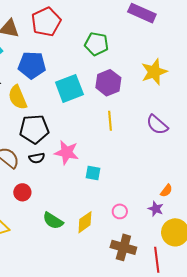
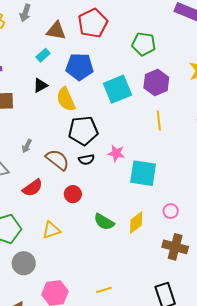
pink star: (67, 152) -> (116, 153), size x0.7
cyan square: (93, 173) -> (143, 173), size x1.8

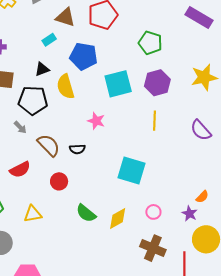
black pentagon: (83, 131) -> (33, 100), moved
gray arrow: (27, 146) -> (20, 127), turned -80
pink star: (116, 153) -> (96, 121), moved

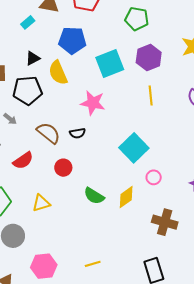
cyan rectangle: (49, 40) -> (28, 22), moved
pink star: (96, 121) -> (93, 103), size x1.4
gray arrow: (20, 127) -> (10, 119), moved
cyan square: (131, 171) -> (134, 148), turned 36
pink circle: (153, 212) -> (154, 177), moved

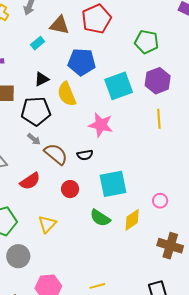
gray arrow: (10, 119) -> (34, 139), moved
cyan square: (134, 148) -> (113, 184), moved, turned 32
yellow triangle: (41, 203) -> (47, 224), turned -30

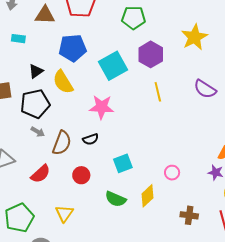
cyan rectangle: (38, 43) -> (18, 39), moved, turned 56
brown semicircle: (56, 154) -> (62, 143), turned 80
cyan square: (113, 184) -> (123, 163), size x0.7
brown cross: (170, 246) -> (189, 215), size x0.7

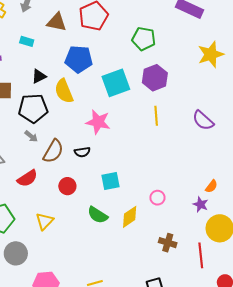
yellow star: (194, 37) -> (211, 54), moved

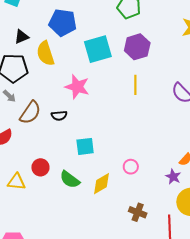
red circle: (67, 186) -> (40, 167), moved
yellow triangle: (45, 221) -> (16, 182), turned 48

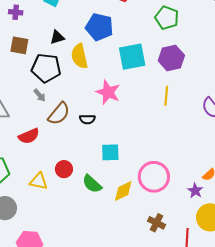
pink circle: (131, 167) -> (154, 177), size x2.0

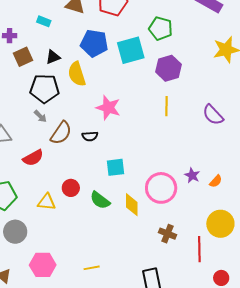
brown square: (19, 45) -> (23, 57), moved, turned -30
cyan square: (132, 57) -> (131, 50), moved
yellow diamond: (123, 191) -> (132, 205), turned -60
purple star: (195, 191) -> (192, 175), moved

